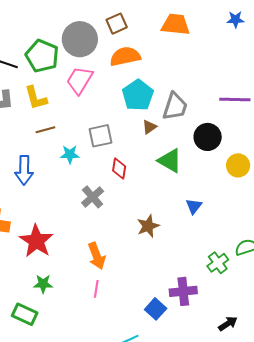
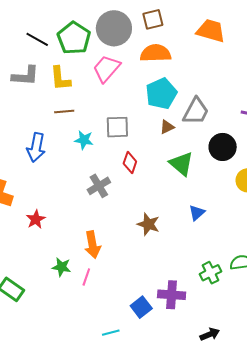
brown star: (148, 226) -> (148, 224), turned 30
red star: (36, 241) -> (36, 219), size x0.6
green star: (43, 284) -> (62, 267), moved

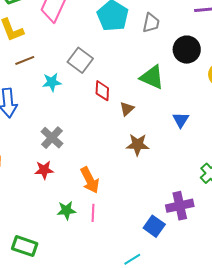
gray trapezoid: (196, 111) -> (151, 23), size x0.7
gray square: (117, 127) -> (80, 60), turned -35
brown triangle: (167, 127) -> (127, 109), moved
gray cross: (99, 186) -> (52, 138), moved
red star: (36, 219) -> (44, 170), moved, turned -30

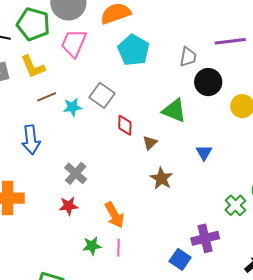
gray trapezoid: (151, 23) -> (188, 57), moved
cyan star: (52, 82) -> (72, 107), moved
brown star: (138, 145) -> (161, 178), turned 30

